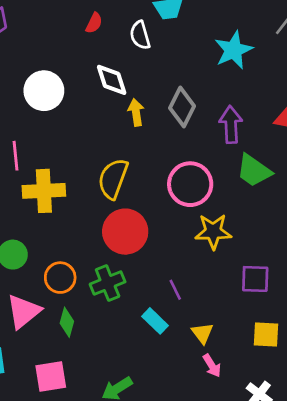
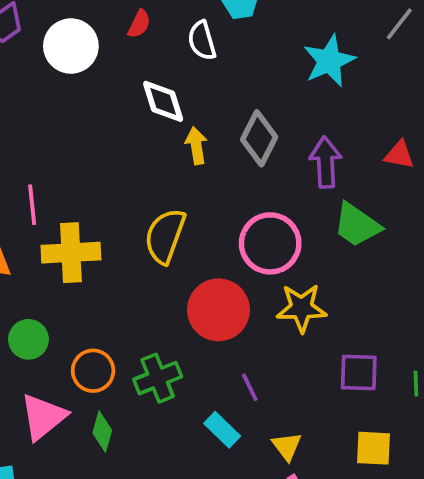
white circle: (44, 91) -> (71, 46), moved
red circle: (125, 232) -> (218, 310), moved

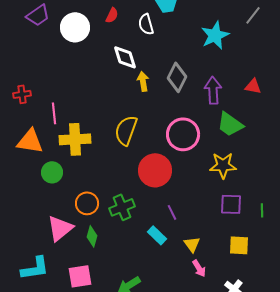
yellow star: (302, 308) -> (223, 165), moved
green circle: (28, 339) -> (52, 172), moved

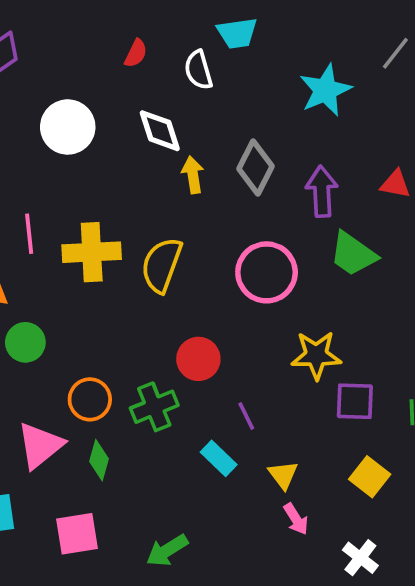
white circle: (75, 27) -> (68, 127), moved
yellow cross: (75, 139) -> (92, 252), moved
yellow star: (223, 165) -> (316, 355), moved
red circle: (155, 170) -> (198, 359), moved, size x0.7
yellow square: (239, 245) -> (370, 477), turned 35

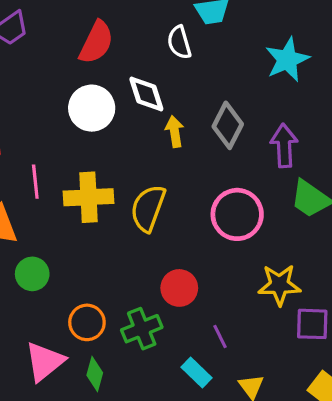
red semicircle: (136, 53) -> (96, 42), moved, size x1.8
white circle: (68, 127) -> (92, 108), moved

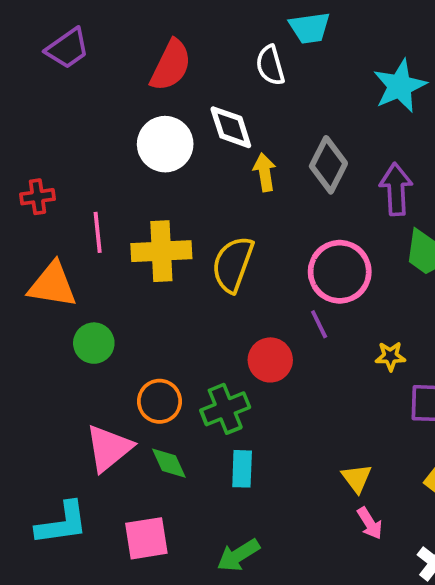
yellow star: (279, 285) -> (390, 356), size x0.6
purple line: (220, 336) -> (319, 324), moved
cyan rectangle: (196, 372) -> (242, 469), moved, turned 48
green diamond: (95, 374) -> (169, 463), turned -40

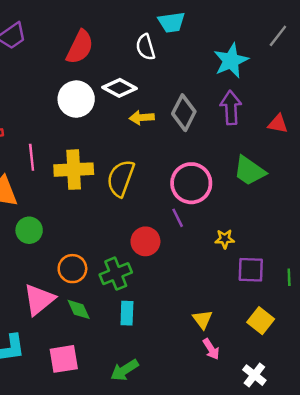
white diamond: (231, 127) -> (119, 88), turned -44
yellow arrow: (265, 172) -> (142, 118), turned -85
purple arrow: (396, 189) -> (231, 108), moved

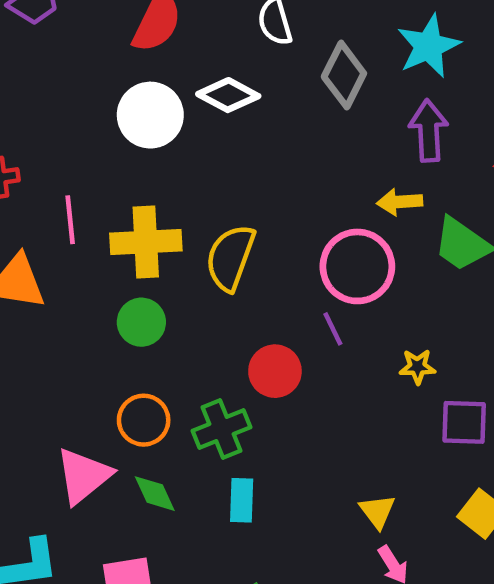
gray diamond: (184, 113) -> (344, 75), moved
yellow arrow: (142, 118) -> (400, 202), moved
green circle: (29, 230) -> (141, 322), moved

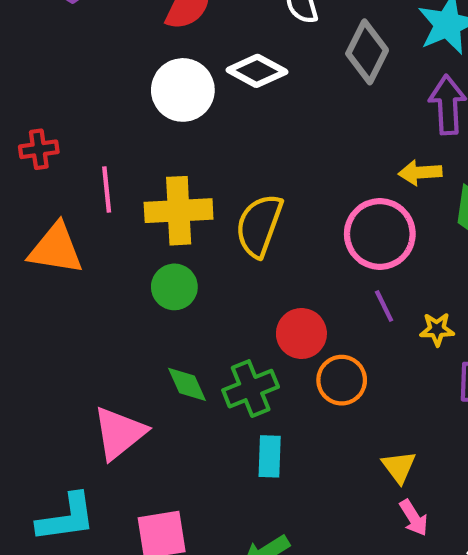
purple line: (333, 329) -> (384, 306), moved
orange circle: (144, 420) -> (342, 380), moved
green diamond: (155, 494) -> (187, 384), moved

